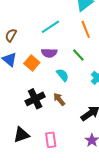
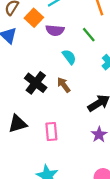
orange square: (32, 63) -> (34, 18), moved
black cross: (35, 99) -> (36, 83), turned -30

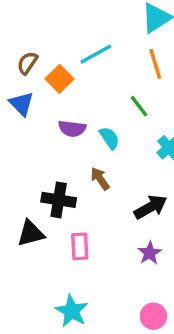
purple semicircle: (55, 30) -> (72, 129), moved
black cross: (36, 83) -> (59, 200), moved, turned -30

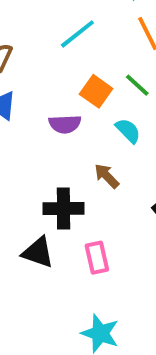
orange square: (59, 79) -> (96, 91), moved
cyan semicircle: (109, 138) -> (128, 131), moved
black triangle: (31, 233) -> (38, 252), turned 44

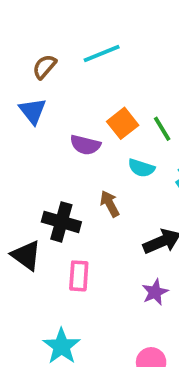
cyan line: (77, 34) -> (102, 54), moved
cyan semicircle: (128, 131) -> (141, 168), turned 136

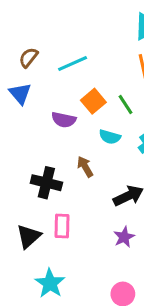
cyan line: (102, 54) -> (73, 64), moved
black triangle: (26, 255) -> (29, 236), moved, turned 44

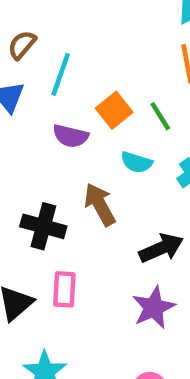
cyan line: (73, 64) -> (61, 74), moved, turned -48
brown arrow: (85, 167) -> (100, 205), size x1.4
purple star: (124, 237) -> (154, 308), size x1.4

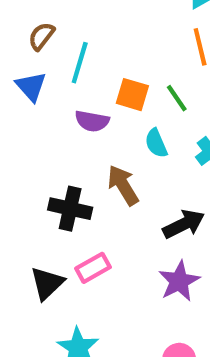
orange square: (114, 110) -> (132, 95), turned -32
cyan semicircle: (136, 162) -> (156, 143), turned 52
pink rectangle: (64, 289) -> (93, 268), turned 60

